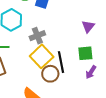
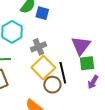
purple triangle: (88, 26) -> (81, 46), moved, size x1.5

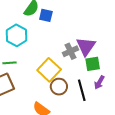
gray cross: (39, 47) -> (70, 51), moved
black line: (63, 73) -> (82, 90), moved

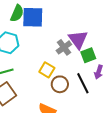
blue square: (46, 15) -> (33, 17), size x1.6
yellow square: (49, 70) -> (47, 70), size x0.7

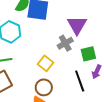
purple triangle: (78, 39) -> (77, 25), moved
brown circle: (60, 84) -> (44, 87), moved

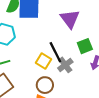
gray cross: (65, 43) -> (65, 65), moved
black line: (80, 81) -> (55, 52), moved

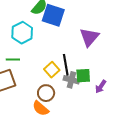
green square: (85, 46) -> (83, 76), moved
gray cross: (65, 65) -> (71, 80), turned 35

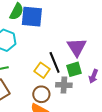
purple triangle: (89, 37) -> (77, 47), moved
gray cross: (71, 80) -> (64, 85), moved

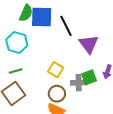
black line: (55, 62) -> (66, 26), moved
green square: (74, 69) -> (89, 77), moved

